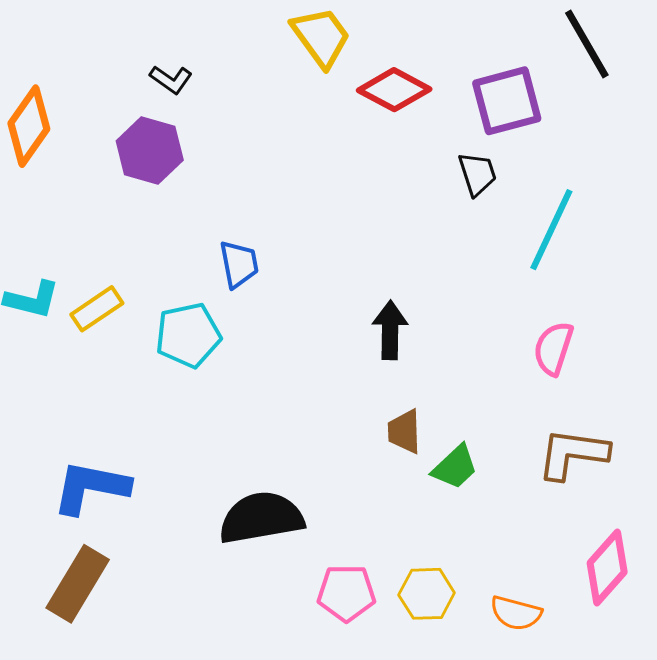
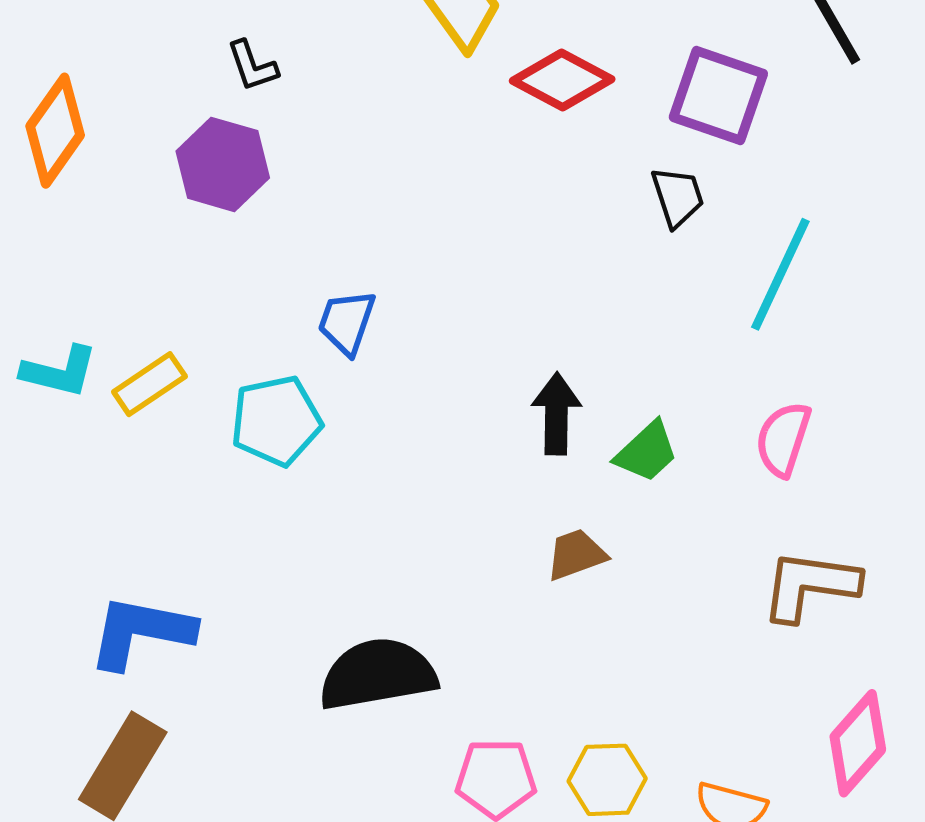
black L-shape: (171, 79) -> (252, 66), turned 36
purple square: (507, 101) -> (718, 95), turned 34
blue trapezoid: (239, 264) -> (347, 322), turned -150
brown trapezoid: (404, 432) -> (576, 555), turned 72
green trapezoid: (455, 467) -> (647, 452), moved

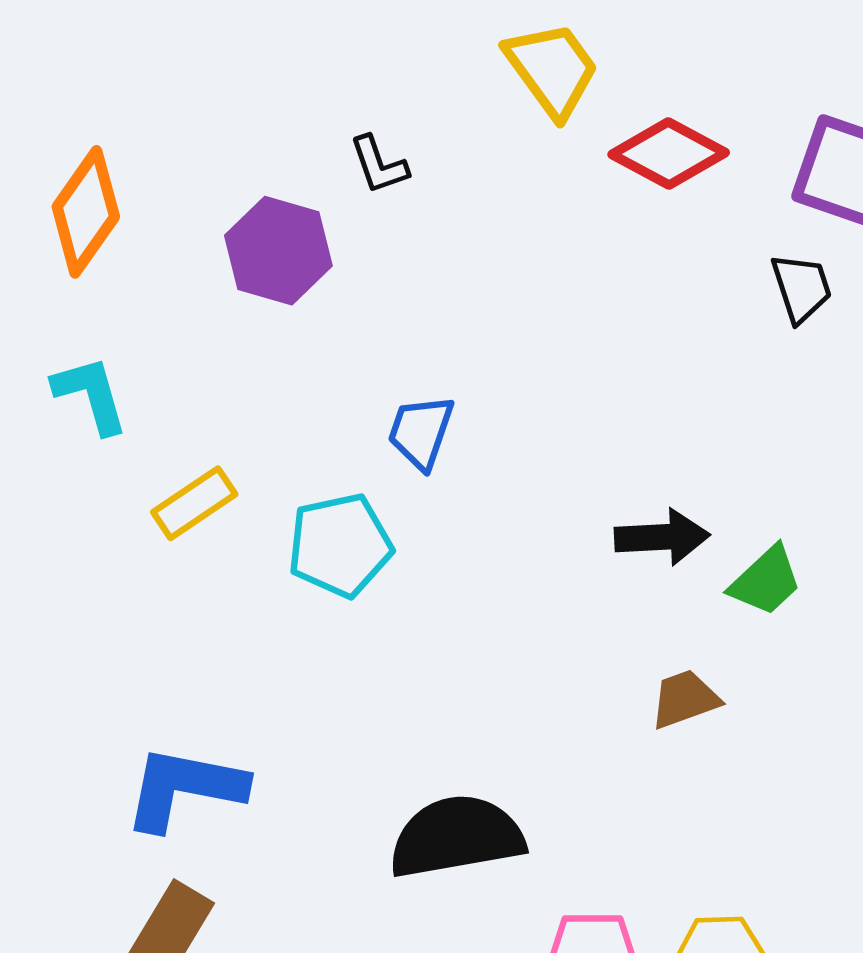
black L-shape: (252, 66) -> (379, 165), moved
cyan L-shape: (59, 371) -> (91, 395), moved, turned -120
black arrow: (556, 414) -> (662, 537), turned 86

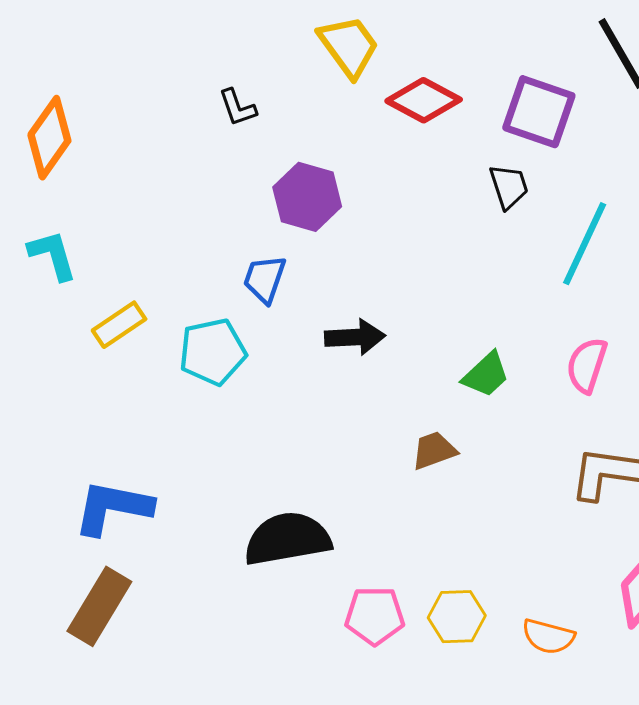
purple hexagon: (278, 251) -> (307, 197), moved
black arrow: (662, 537) -> (355, 337), moved

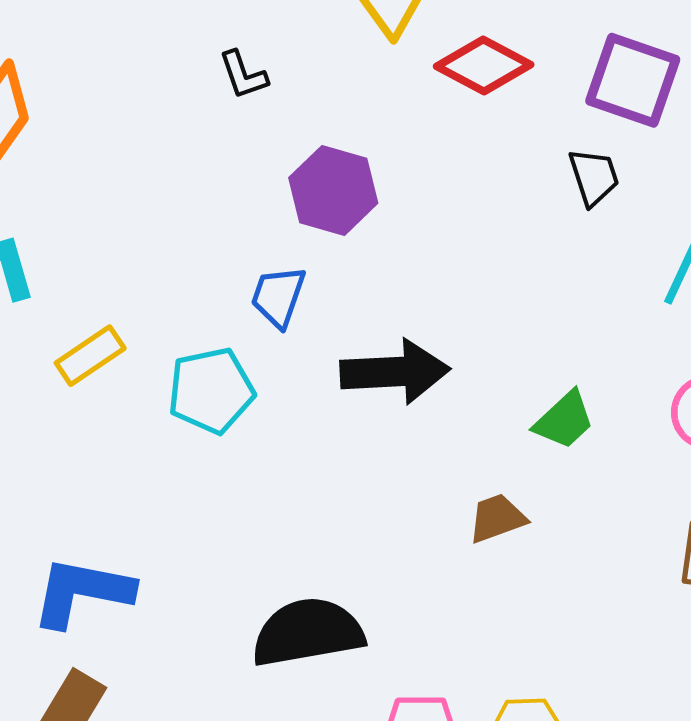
black arrow: (355, 337) -> (395, 372), size x1.4

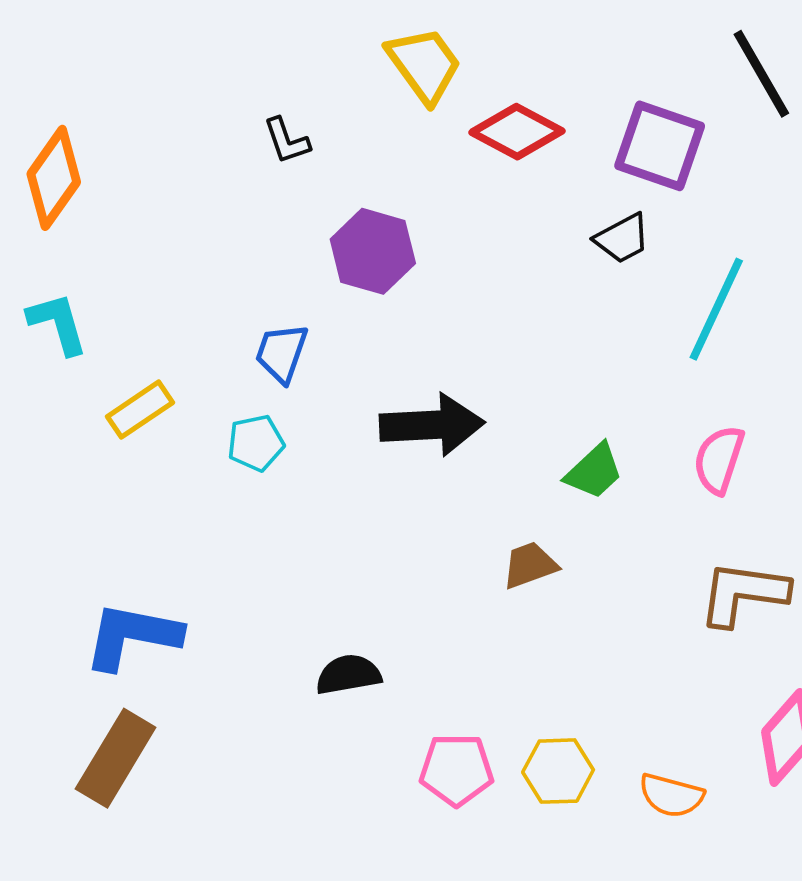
black trapezoid: (594, 177) -> (622, 238), turned 80
blue trapezoid: (278, 297) -> (281, 353), moved
cyan pentagon: (211, 391) -> (256, 443), size x0.7
black semicircle: (308, 632) -> (348, 675), size x0.6

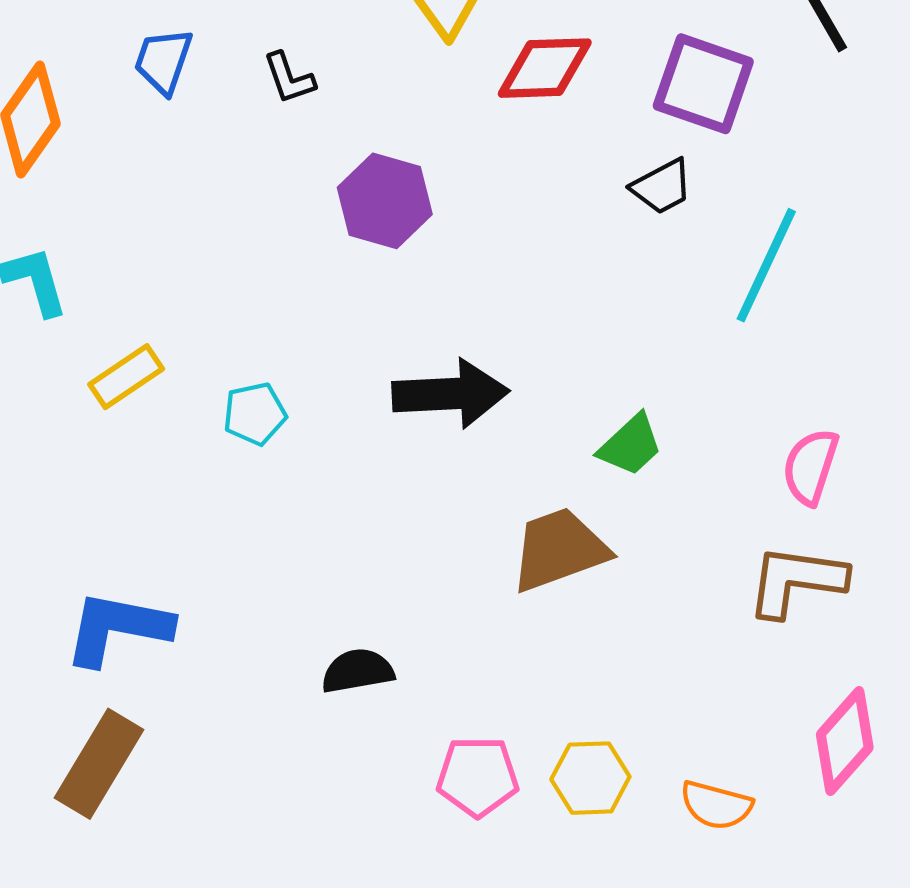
red diamond: (517, 132) -> (545, 68), turned -30
blue trapezoid: (281, 353) -> (163, 61), moved
pink semicircle: (719, 460) -> (810, 467), moved
brown trapezoid: (530, 565) -> (559, 549), size x1.6

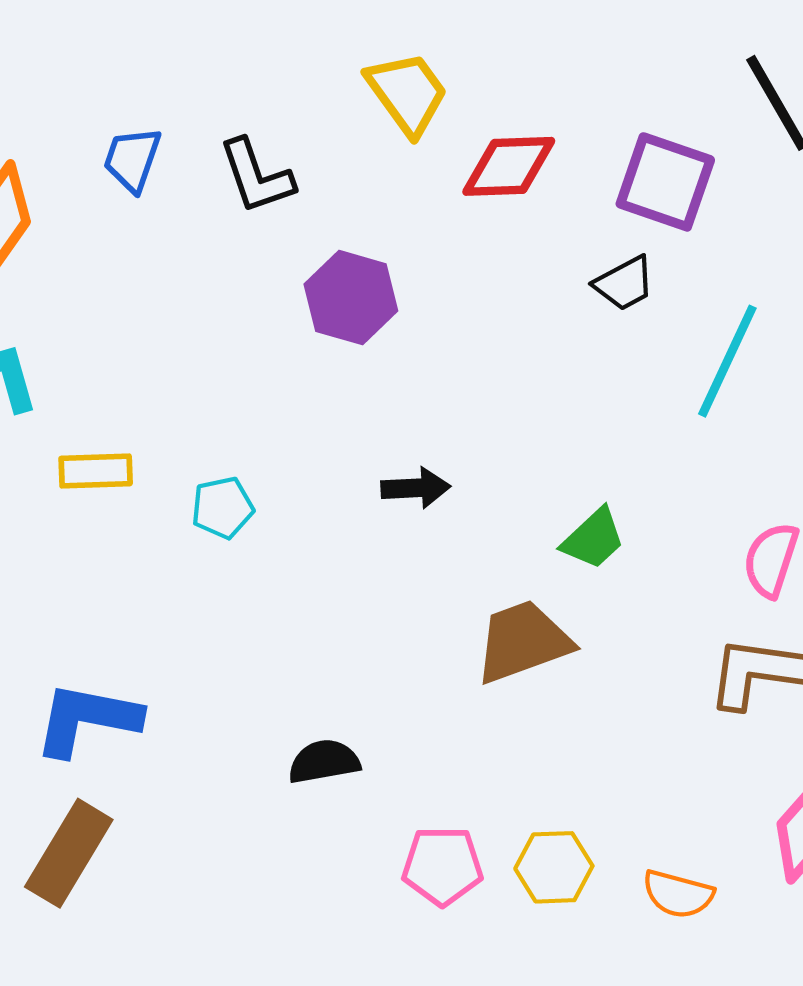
black L-shape: (289, 78) -> (256, 176), size x1.5
yellow rectangle: (126, 377) -> (96, 471), turned 32
black arrow: (450, 394) -> (416, 488), size x0.6

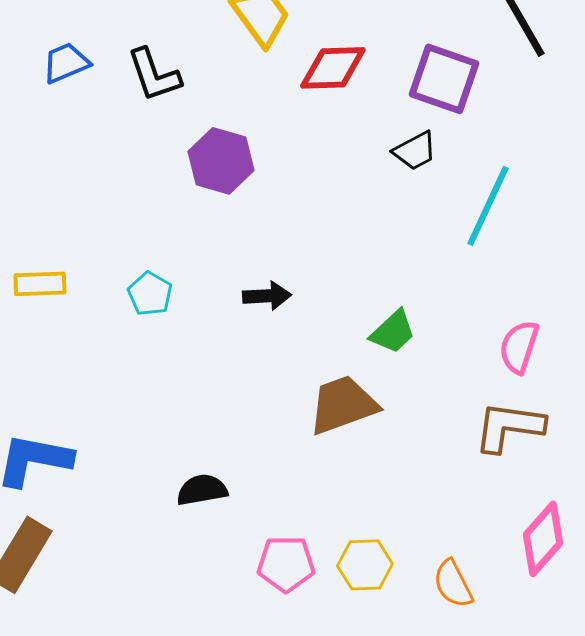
blue trapezoid: (132, 159) -> (66, 63), turned 48
cyan pentagon: (222, 508) -> (150, 294), moved, turned -30
orange semicircle: (678, 894) -> (453, 584), turned 48

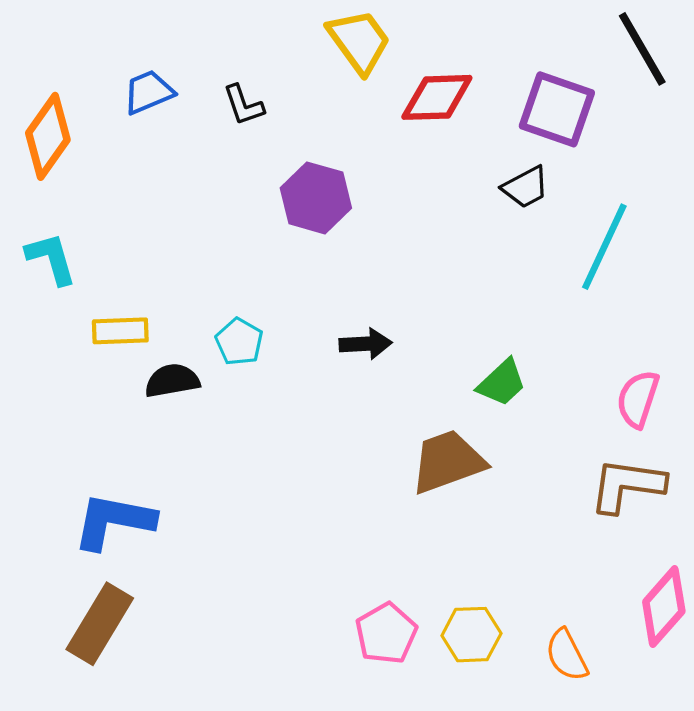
black L-shape: (154, 75) -> (243, 105), size x0.7
black semicircle: (202, 490) -> (172, 381), moved
pink pentagon: (286, 564) -> (386, 633), turned -30

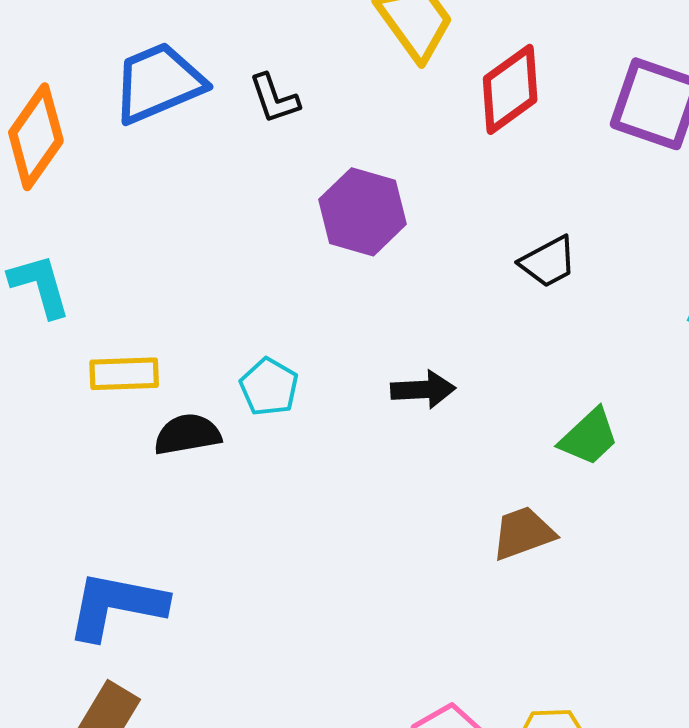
blue trapezoid: (148, 92) -> (158, 83), size x1.5
red diamond: (437, 97) -> (510, 89), turned -34
black trapezoid: (526, 187) -> (548, 262), moved
brown trapezoid: (448, 462) -> (523, 533), size x0.7

